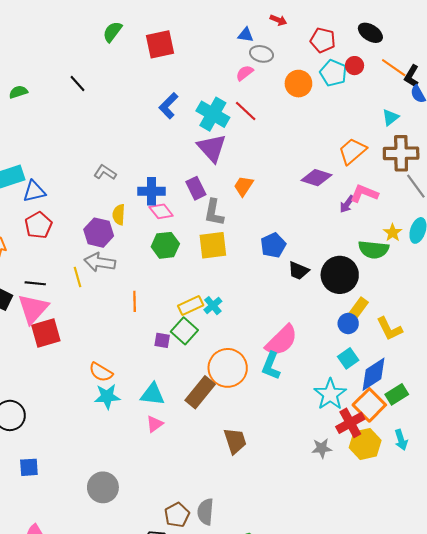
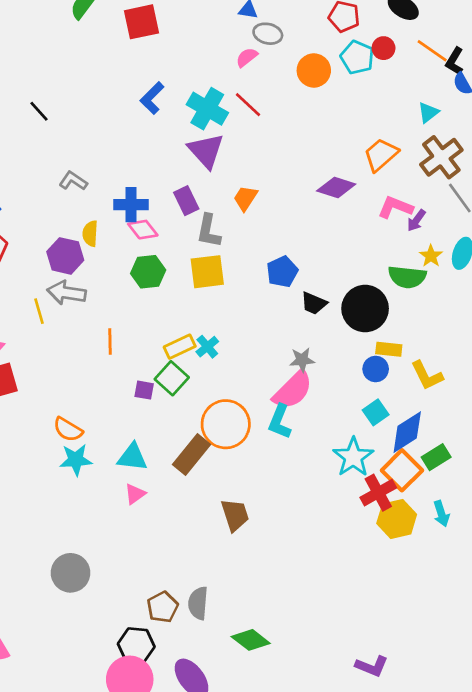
black line: (78, 84) -> (39, 111), moved
brown cross: (401, 153) -> (441, 157), turned -36
purple arrow: (347, 204) -> (416, 220), moved
yellow rectangle: (359, 308) -> (389, 349), turned 60
gray star: (322, 448) -> (302, 360), moved

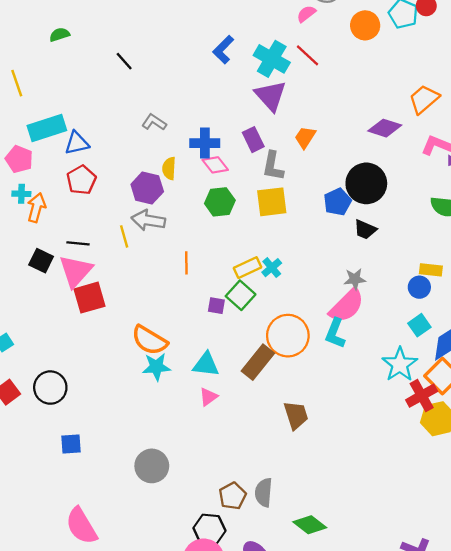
black circle: (365, 309) -> (366, 183), moved
orange semicircle: (68, 429) -> (149, 340), size x1.4

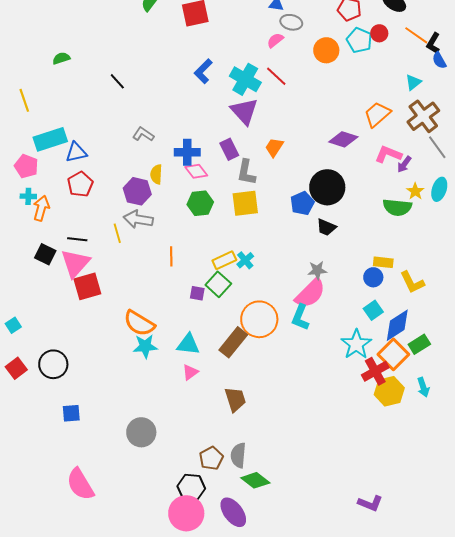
brown trapezoid: (296, 415) -> (235, 399), moved
green diamond: (310, 525) -> (255, 480), moved

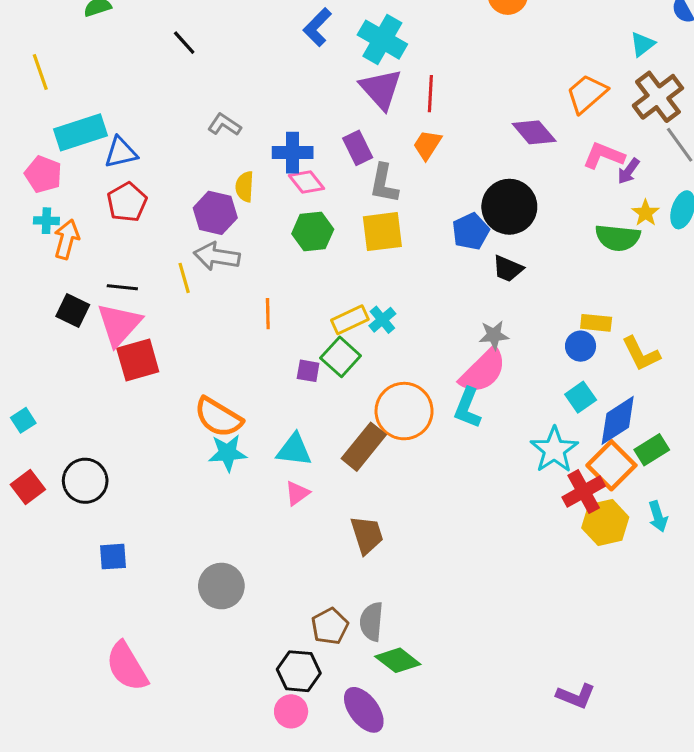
red line: (276, 76) -> (430, 94), moved, turned 50
purple diamond: (343, 139) -> (534, 132), turned 32
pink circle: (186, 513) -> (291, 711), size x0.6

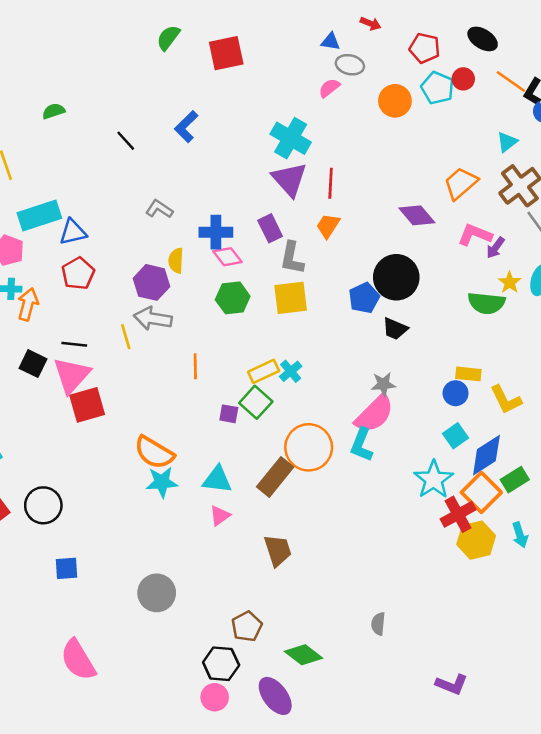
blue L-shape: (317, 27) -> (186, 127), moved
gray semicircle: (372, 622) -> (378, 624), moved, size x0.7

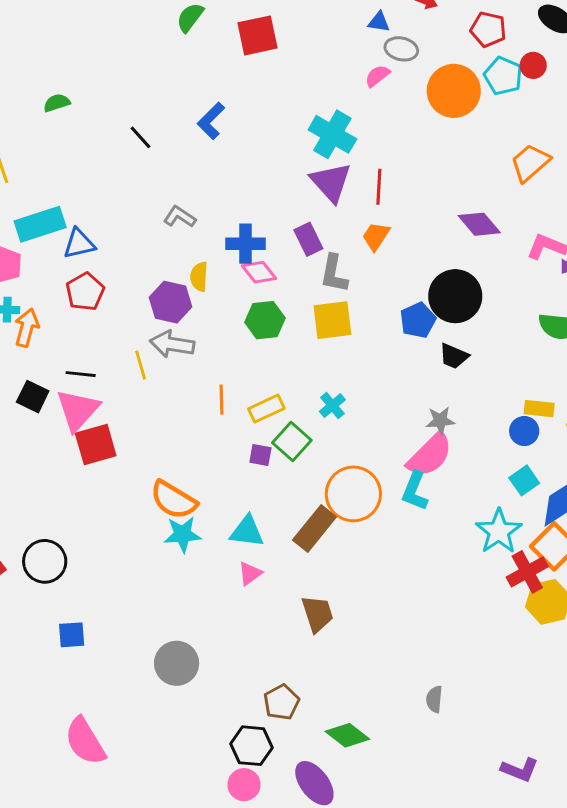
orange circle: (395, 101) -> (454, 91), size x1.4
orange trapezoid: (461, 183) -> (530, 163), moved
yellow rectangle: (264, 371) -> (266, 409), moved

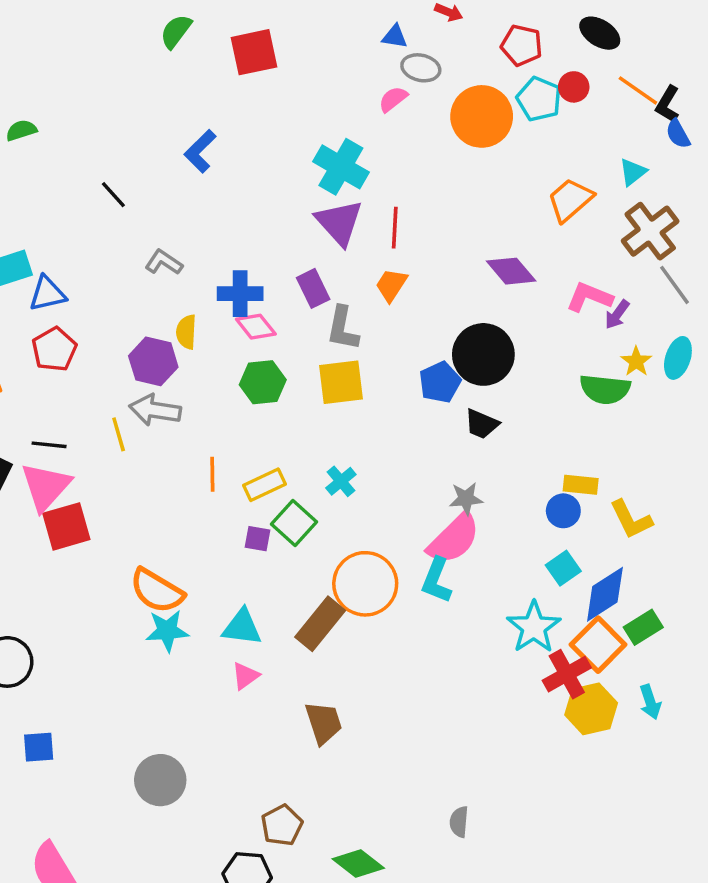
black line: (141, 137) -> (113, 195), moved

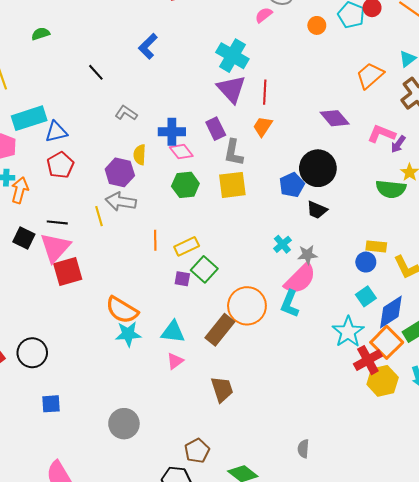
orange circle: (482, 116) -> (317, 25), size x0.5
cyan cross: (341, 481) -> (282, 244), moved

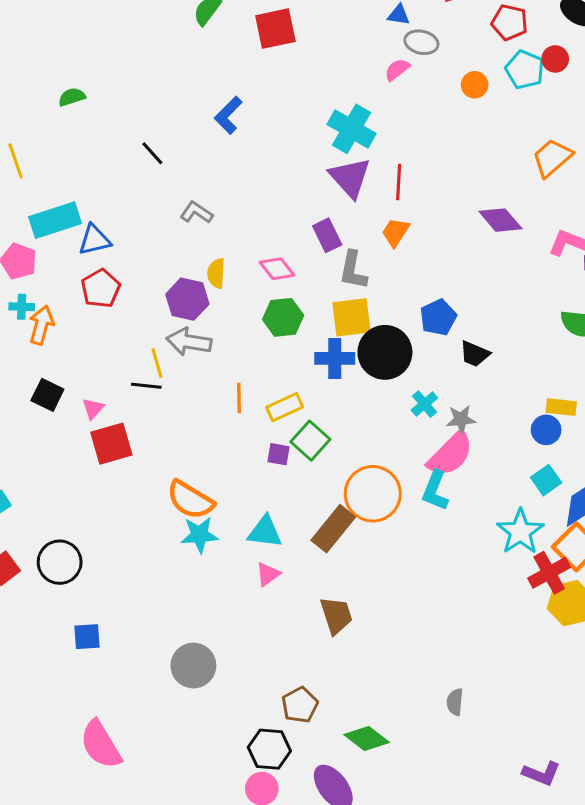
blue cross: (172, 132) -> (335, 358), moved
black circle: (318, 168) -> (385, 352), moved
black line: (57, 222) -> (146, 386), moved
pink triangle: (55, 247) -> (93, 409), size x0.5

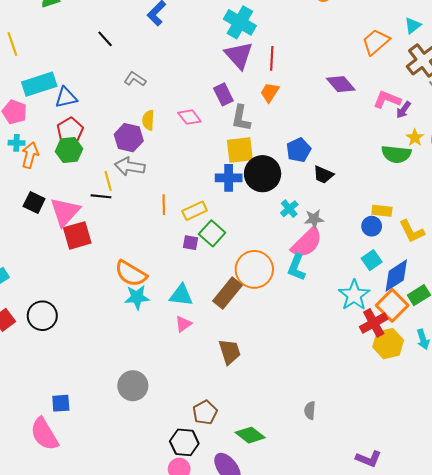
green hexagon: (283, 317) -> (69, 150), moved
pink triangle: (93, 409) -> (65, 212), size x2.0
blue square: (87, 637) -> (61, 403), moved
pink semicircle: (101, 745) -> (44, 434), moved

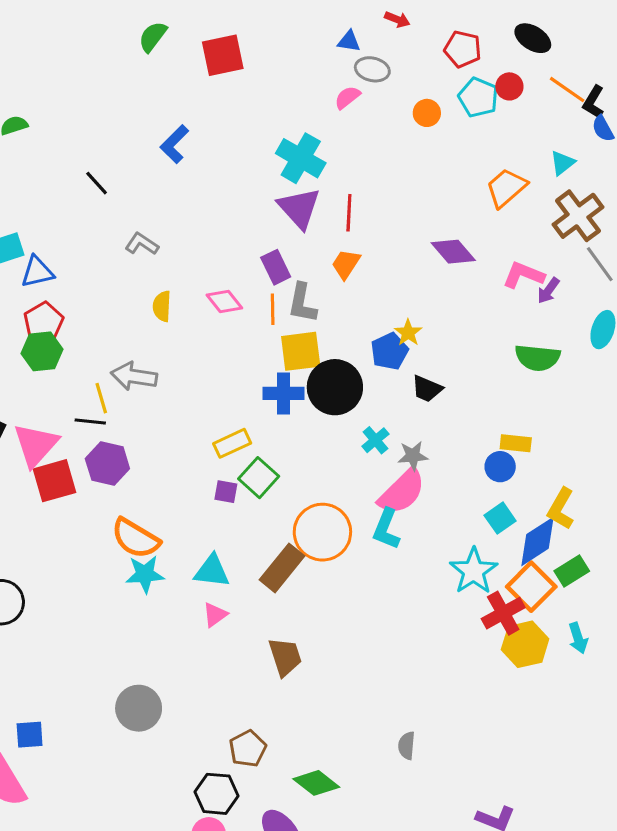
purple hexagon: (129, 138) -> (107, 464), moved
yellow star: (415, 138) -> (408, 333), moved
orange line: (164, 205) -> (273, 309), moved
yellow L-shape: (412, 231) -> (561, 509), moved, turned 56

